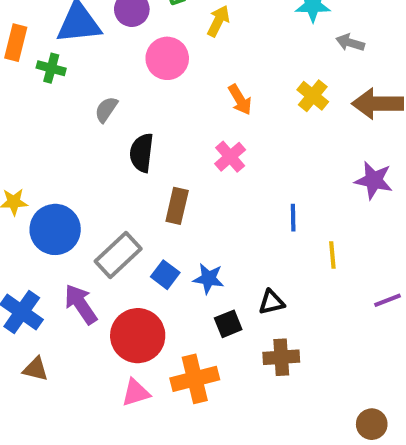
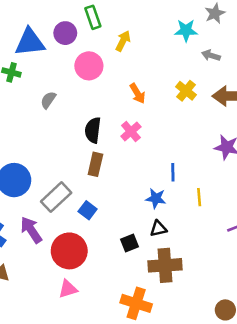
black semicircle: (142, 153) -> (93, 130), moved
blue star: (209, 279) -> (156, 198), moved
brown cross: (281, 357) -> (165, 265), size x1.4
orange cross: (195, 379) -> (136, 303), moved, turned 32

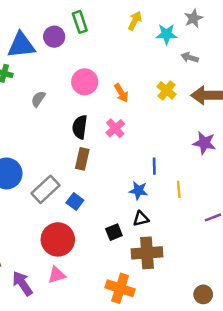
yellow arrow: (123, 41) -> (135, 21), moved
pink circle: (89, 66) -> (85, 82), moved
purple arrow: (31, 230) -> (22, 283), moved

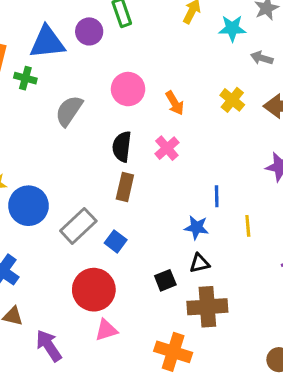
gray semicircle: (38, 99) -> (69, 111), size x1.5
pink triangle: (57, 275) -> (106, 330), moved

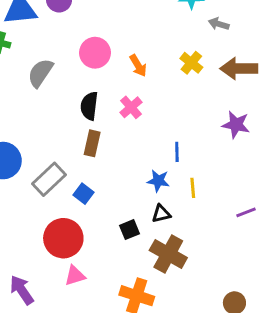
yellow line: (248, 226) -> (193, 188), moved
brown cross: (207, 307) -> (168, 254), turned 33

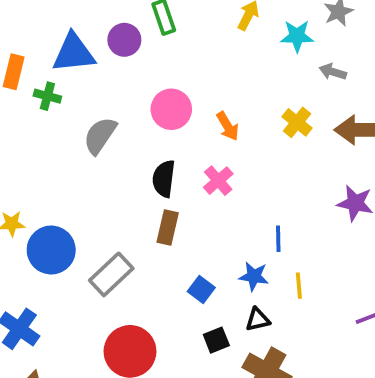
blue square: (83, 194) -> (201, 289), moved

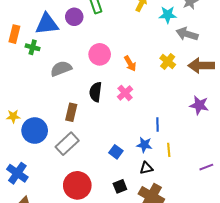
gray arrow: (333, 72) -> (187, 34), size x1.5
gray semicircle: (100, 136) -> (61, 69), turned 35
brown rectangle: (168, 227) -> (71, 112), moved
black square: (216, 340) -> (120, 186), moved

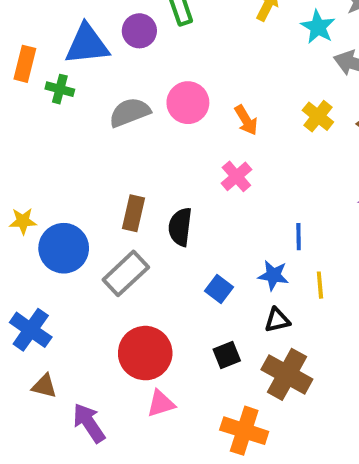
cyan star: (168, 15) -> (318, 27), turned 30
gray semicircle: (61, 69) -> (130, 112), moved
black semicircle: (96, 92) -> (180, 227), moved

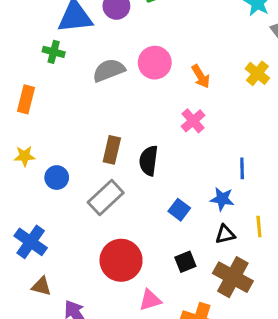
orange rectangle: (25, 64) -> (26, 99), moved
blue circle: (64, 248) -> (57, 178), size x0.6
yellow line: (320, 285) -> (259, 227), moved
pink triangle: (161, 404) -> (150, 300), moved

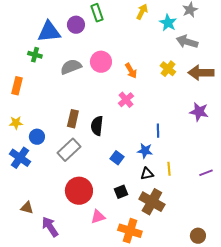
blue cross: (31, 242) -> (20, 158), moved

